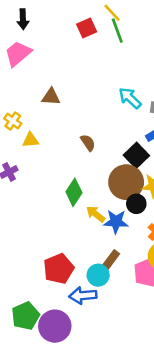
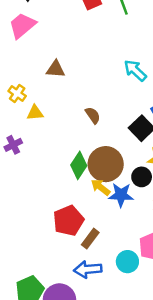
brown circle: (126, 182) -> (106, 164), moved
brown rectangle: (111, 260) -> (90, 239), moved
red pentagon: (59, 269) -> (68, 221), moved
cyan circle: (98, 275) -> (127, 262), moved

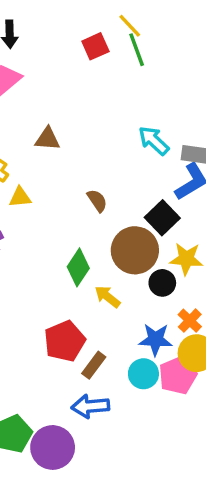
brown circle: (106, 164) -> (135, 250), moved
blue star: (121, 195) -> (155, 339), moved
cyan circle: (127, 262) -> (143, 374), moved

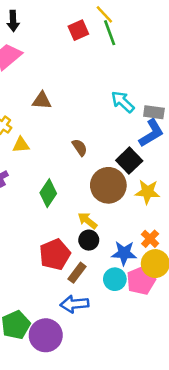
green diamond: (78, 267) -> (48, 193), moved
black circle: (162, 283) -> (89, 240), moved

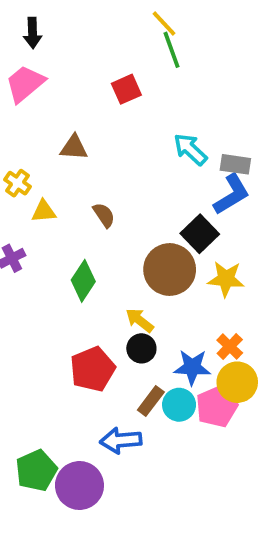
red square: (78, 30) -> (126, 89), moved
brown semicircle: (80, 147) -> (104, 215), moved
brown rectangle: (77, 273) -> (151, 401), moved

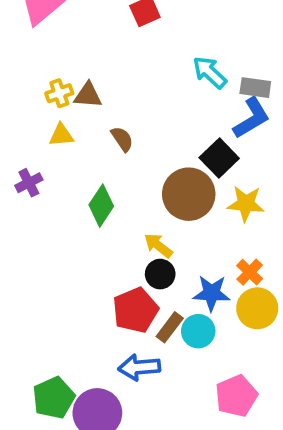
brown triangle: (74, 147) -> (88, 95), moved
yellow cross: (17, 183) -> (59, 93), moved, turned 36
red pentagon: (93, 369) -> (135, 310), moved
pink pentagon: (217, 407) -> (236, 396), moved

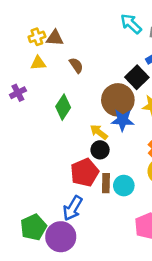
blue star: (212, 293) -> (123, 120), moved
brown rectangle: (170, 327) -> (106, 183), turned -36
blue arrow: (139, 367) -> (73, 208), moved, turned -55

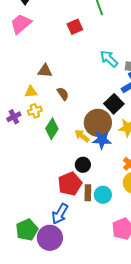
yellow cross: (37, 37) -> (35, 111), moved
yellow arrow: (99, 132) -> (82, 136), moved

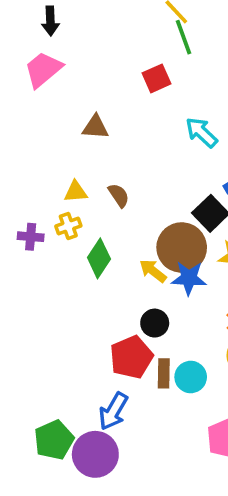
red square: (75, 27) -> (156, 78), moved
brown triangle: (45, 71) -> (95, 127), moved
yellow triangle: (31, 92) -> (76, 192), moved
purple cross: (14, 117) -> (31, 237), turned 32

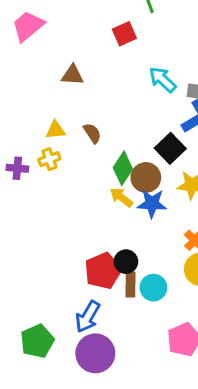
brown circle: (182, 247) -> (146, 177), size x0.7
green diamond: (99, 258) -> (123, 168), moved
black circle: (155, 323) -> (126, 262), moved
purple circle: (95, 454) -> (95, 353), moved

